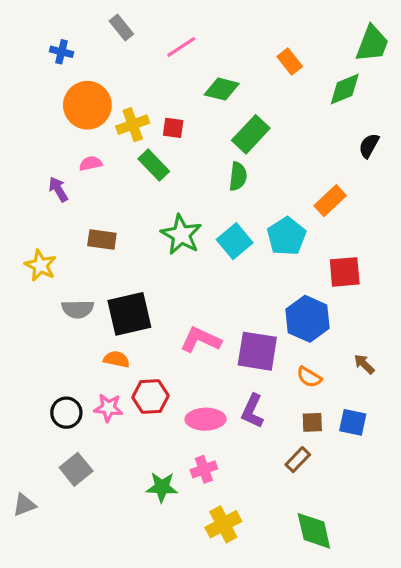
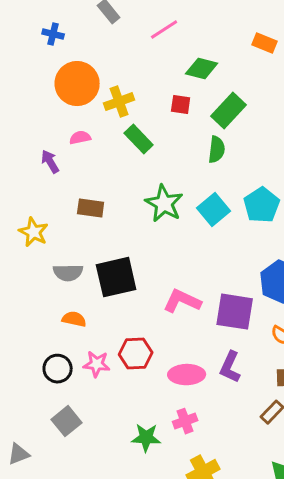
orange rectangle: (290, 61) -> (265, 43), turned -30
red square: (173, 128) -> (181, 105), moved
orange semicircle: (117, 359) -> (74, 319), moved

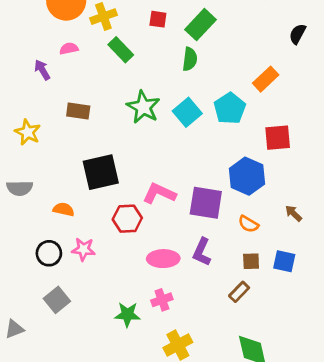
gray semicircle: (68, 273) -> (20, 188), moved
red hexagon: (136, 354) -> (127, 219), moved

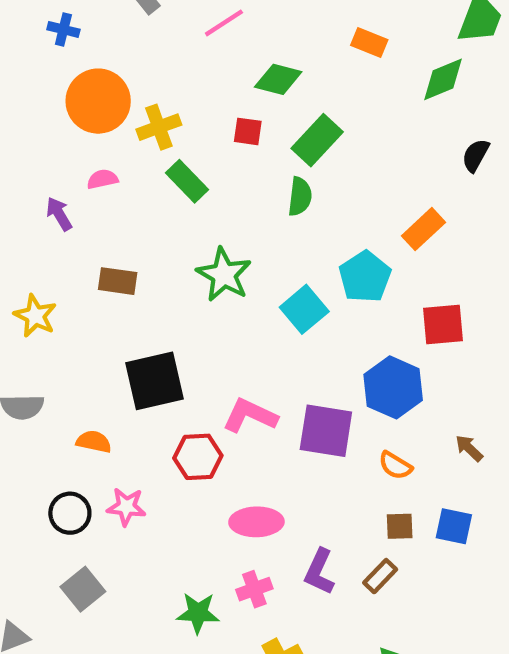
cyan square: (187, 112) -> (304, 309), moved
purple L-shape: (202, 252) -> (319, 572), moved

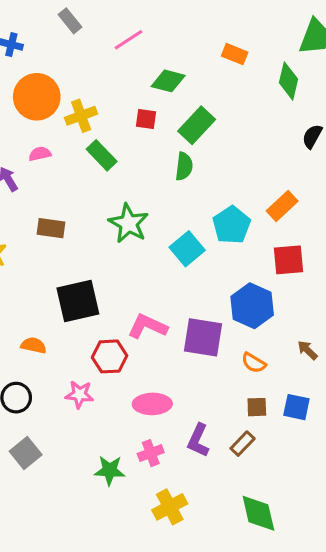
green diamond: (443, 79) -> (288, 81), turned -54
orange rectangle: (423, 229) -> (282, 206), moved
pink star: (126, 507) -> (79, 394), moved

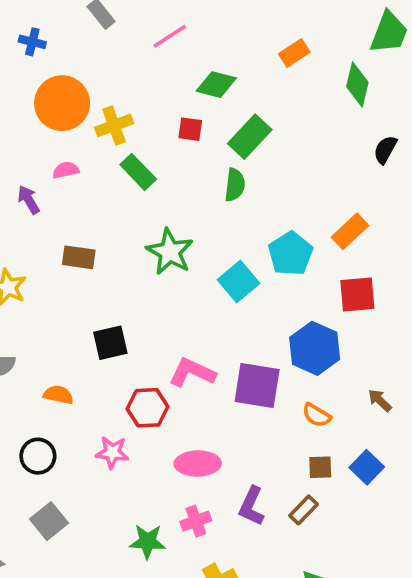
orange rectangle: (235, 54) -> (294, 53), turned -55
black square: (78, 301) -> (110, 343), size x0.7
blue square: (296, 407) -> (367, 467), turned 32

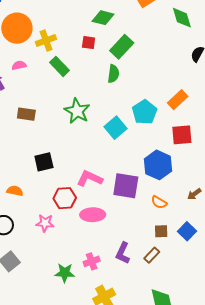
green diamond: (357, 85) -> (182, 18), turned -30
brown arrow: (380, 400) -> (194, 194), turned -80
pink ellipse: (198, 464) -> (93, 215), moved

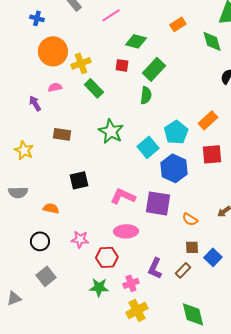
blue hexagon: (158, 165) -> (174, 168), moved
red hexagon: (65, 198) -> (107, 257), moved
blue square: (187, 231) -> (213, 257), moved
pink cross: (92, 261) -> (131, 283), moved

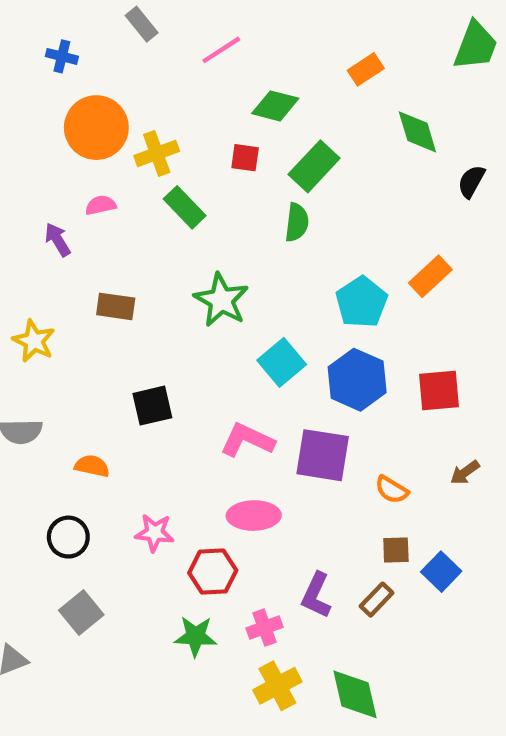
green diamond: (212, 41) -> (417, 132), moved
cyan square: (148, 147) -> (282, 362), moved
red square: (212, 154) -> (439, 391), moved
green diamond: (193, 314) -> (355, 694), moved

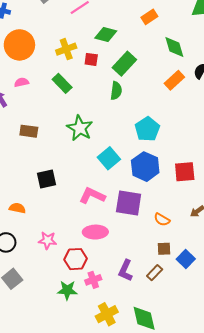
yellow cross: (157, 153) -> (66, 49), moved
orange rectangle: (430, 276) -> (174, 80), moved
pink cross: (264, 628) -> (93, 280), moved

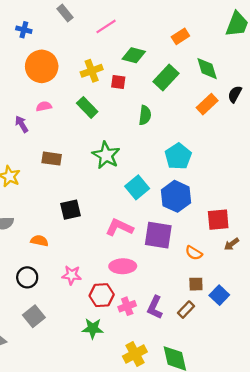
green rectangle: (124, 64) -> (166, 77), moved
red square: (185, 172) -> (218, 220), moved
pink cross: (93, 280) -> (127, 306), moved

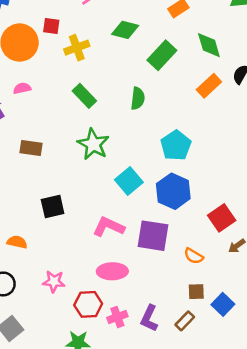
red square: (118, 82) -> (51, 26), moved
green rectangle: (87, 107) -> (84, 96), moved
red square: (218, 220) -> (222, 218), turned -30

